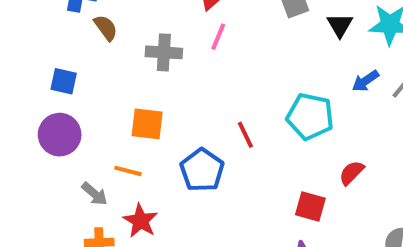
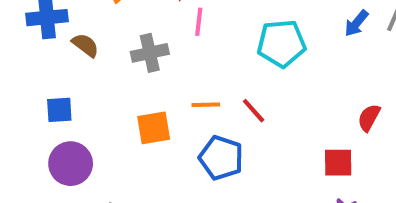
cyan pentagon: (310, 117) -> (281, 43), moved
orange line: (128, 171) -> (206, 105), moved

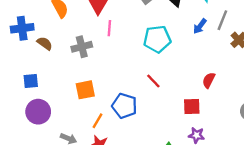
orange line: (206, 105) -> (97, 121), moved, turned -56
red line: (254, 111) -> (153, 81), moved

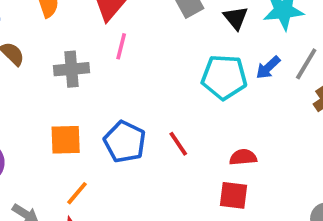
cyan pentagon: (157, 39) -> (224, 77), moved
red semicircle: (209, 80) -> (243, 157), moved, turned 49
blue pentagon: (124, 106) -> (125, 142), moved

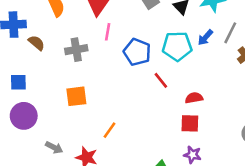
blue pentagon: (125, 142) -> (137, 52), moved
red line: (178, 144) -> (161, 80), moved
orange line: (77, 193) -> (110, 130), moved

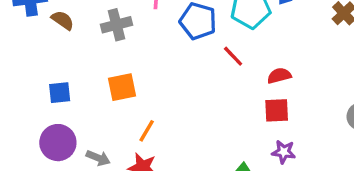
blue square: (18, 82) -> (60, 93), moved
purple circle: (24, 116) -> (58, 143), moved
orange line: (110, 130) -> (147, 131), moved

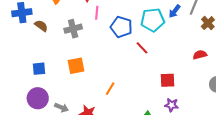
red semicircle: (279, 76) -> (200, 55), moved
orange line: (147, 131) -> (110, 89), moved

